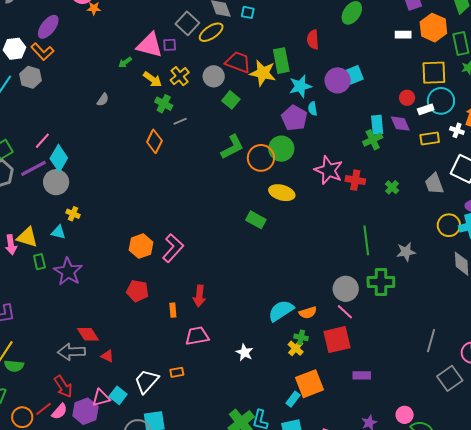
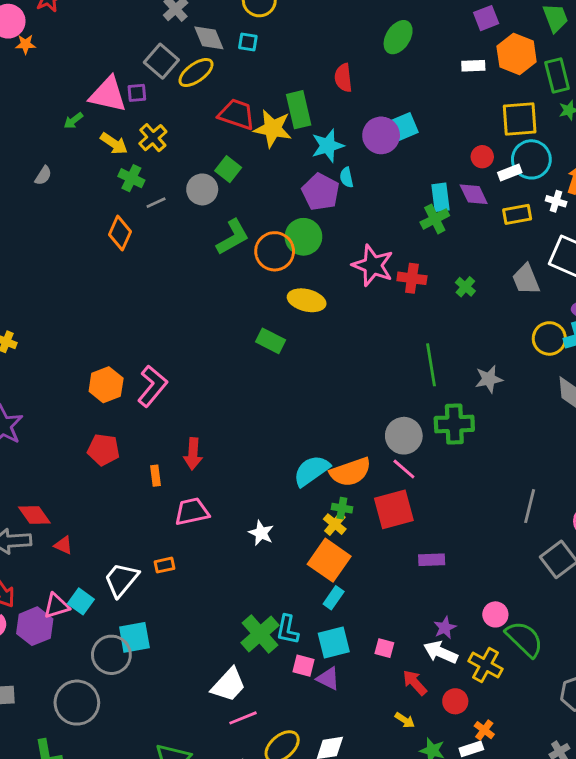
gray circle: (214, 76) -> (202, 189), moved
orange semicircle: (308, 313) -> (350, 472), size x1.6
orange square: (310, 384) -> (329, 560), moved, turned -32

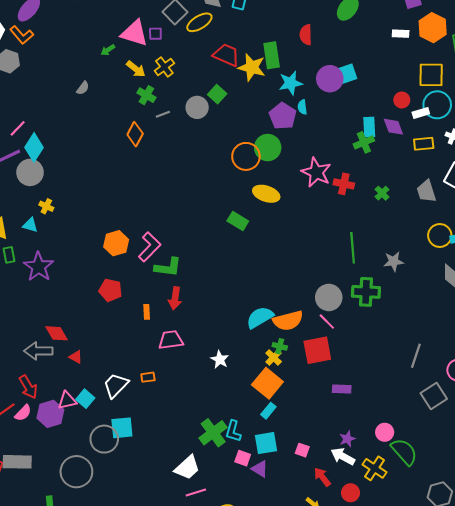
green L-shape: (233, 237) -> (168, 267), moved, turned 32

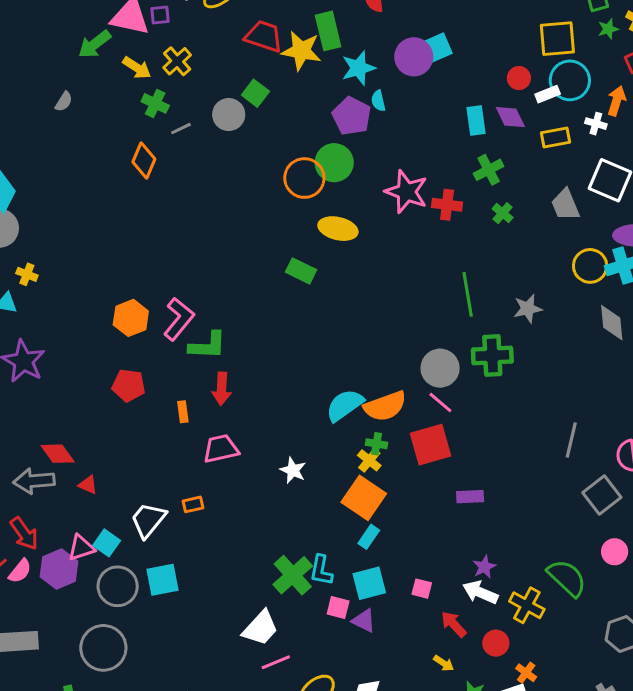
green arrow: (108, 50) -> (95, 44), size x1.6
green cross: (364, 142) -> (489, 170), moved
pink circle: (385, 432) -> (615, 552), moved
gray circle: (104, 439) -> (118, 586), moved

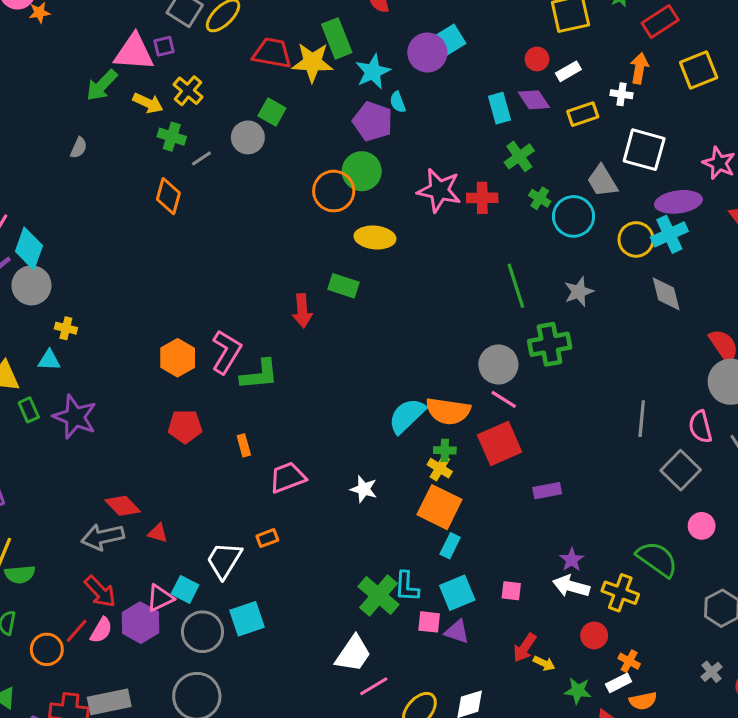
cyan circle: (570, 80) -> (574, 216), moved
red arrow: (222, 389) -> (302, 311), moved
orange semicircle: (385, 406) -> (448, 411), turned 36
red arrow: (454, 624) -> (525, 648), moved, turned -96

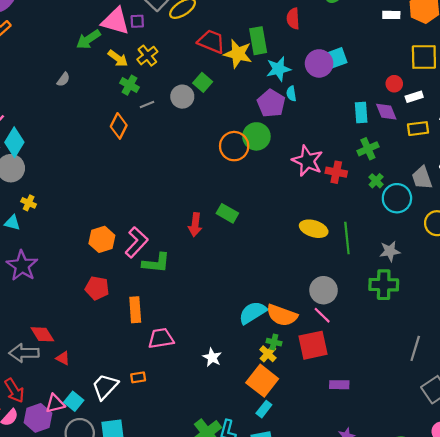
yellow ellipse: (375, 237) -> (314, 229), moved
green cross: (550, 344) -> (384, 285), moved
orange rectangle: (244, 445) -> (135, 310), size x1.6

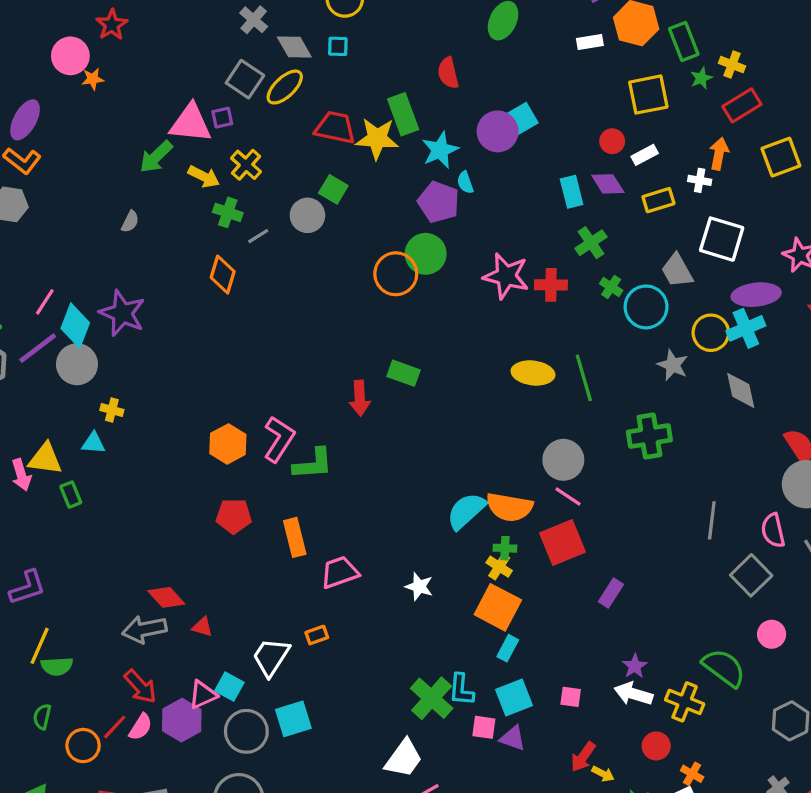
gray star: (390, 251) -> (673, 365), moved, turned -30
purple star: (22, 266) -> (122, 313), moved
purple rectangle: (339, 385) -> (611, 593), turned -48

